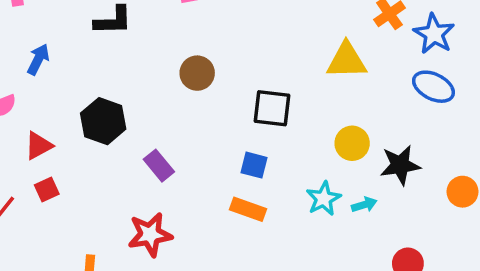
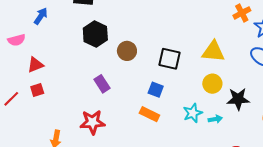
yellow triangle: (347, 61) -> (213, 52), moved
brown circle: (197, 73) -> (127, 51), moved
black hexagon: (103, 121) -> (95, 34), moved

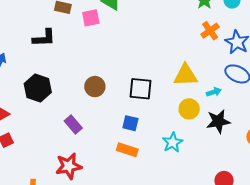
black hexagon: (95, 34) -> (38, 88), moved
cyan arrow: (215, 119) -> (214, 92), moved

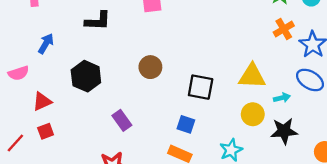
brown circle: (95, 87) -> (150, 67), moved

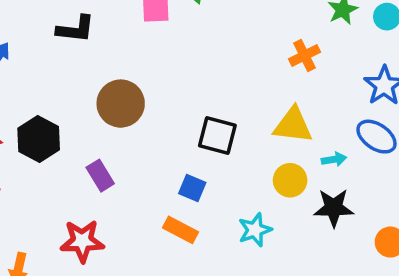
orange cross: (284, 29) -> (304, 56), moved
brown circle: (150, 67) -> (121, 104), moved, size x1.4
black hexagon: (86, 76) -> (39, 139), moved

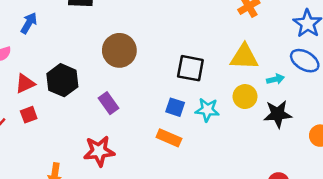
cyan star: (255, 230) -> (207, 110), moved, turned 30

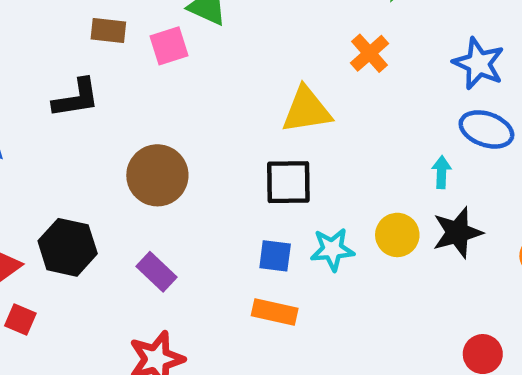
yellow triangle: (244, 57) -> (306, 110), moved
cyan arrow: (275, 79) -> (441, 172), turned -63
yellow circle: (245, 97) -> (397, 235), moved
red square: (29, 115) -> (20, 320), turned -35

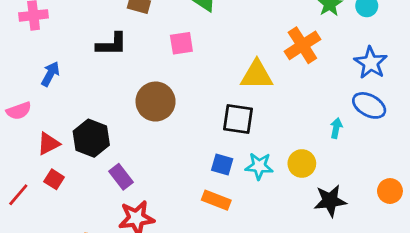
pink square: (169, 46) -> (181, 43), moved
orange cross: (370, 53) -> (302, 45), size x1.4
black star: (457, 232) -> (330, 201), moved
purple rectangle: (156, 272) -> (121, 177), moved

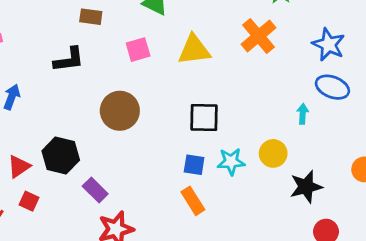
yellow triangle: (257, 75) -> (194, 50), moved
orange rectangle: (216, 200) -> (193, 201), turned 44

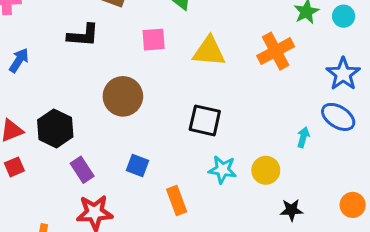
blue square: (194, 165) -> (137, 166), moved
black star: (306, 187) -> (291, 210), size x0.7
red square: (29, 201) -> (14, 167), turned 30

